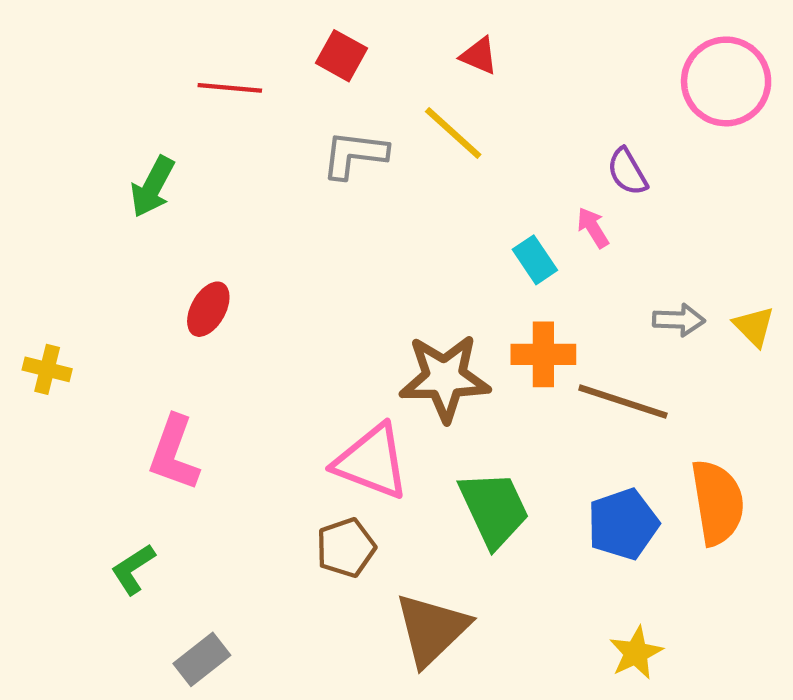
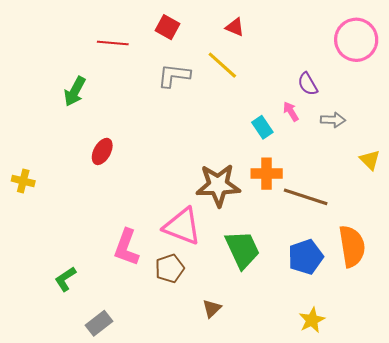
gray arrow: (679, 320) -> (333, 120), moved
pink L-shape: (174, 453) -> (126, 247), moved
brown triangle: (432, 629) -> (212, 308), size x0.5

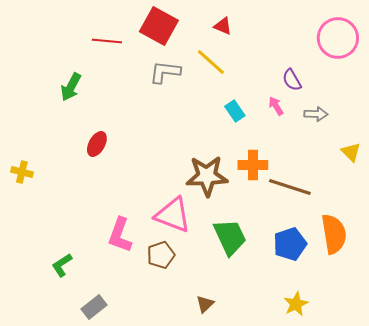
red square: (168, 27) -> (159, 26), size x1.6
cyan rectangle: (262, 127) -> (235, 111), moved
brown triangle: (212, 308) -> (205, 304), moved

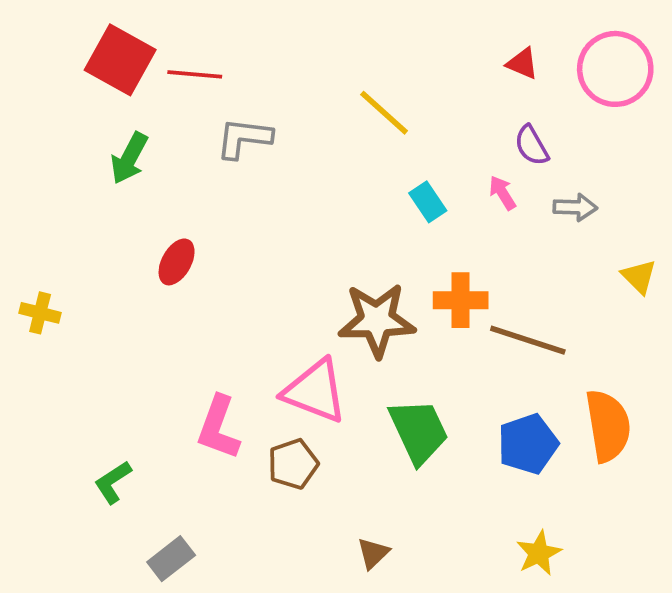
red square: (159, 26) -> (120, 60), moved
red triangle: (223, 26) -> (522, 64), moved
gray L-shape: (165, 72) -> (244, 138), moved

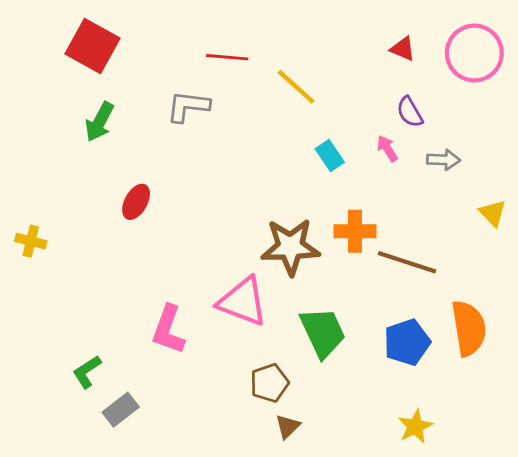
red line: (195, 74) -> (227, 57), moved
brown pentagon: (293, 464) -> (269, 383), moved
gray rectangle: (171, 559) -> (121, 410), moved

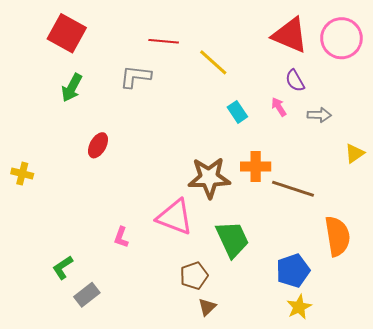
red triangle: (403, 49) -> (290, 35), size x2.0
yellow triangle: (493, 213) -> (355, 153), turned 40
pink L-shape: (168, 330) -> (121, 237), size x0.6
blue pentagon: (407, 342) -> (293, 271), moved

